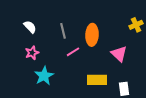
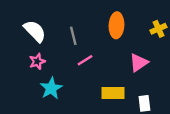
white semicircle: (30, 27) -> (35, 31), size x1.5
orange ellipse: (92, 35) -> (116, 25), moved
pink triangle: (119, 54) -> (139, 63), turned 42

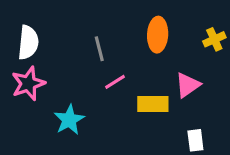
white semicircle: (35, 31) -> (28, 43), moved, turned 50
pink star: (37, 61) -> (28, 84), moved, size x1.5
yellow rectangle: (113, 93) -> (153, 104), moved

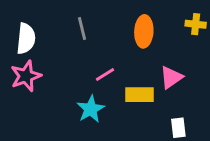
yellow cross: (214, 39) -> (196, 24), moved, turned 30
gray line: (99, 49) -> (82, 29), moved
cyan star: (69, 120) -> (91, 109), moved

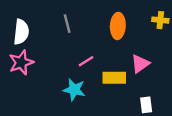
cyan star: (91, 109) -> (74, 90), turned -30

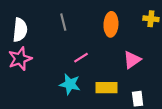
yellow rectangle: (114, 78) -> (107, 88), moved

